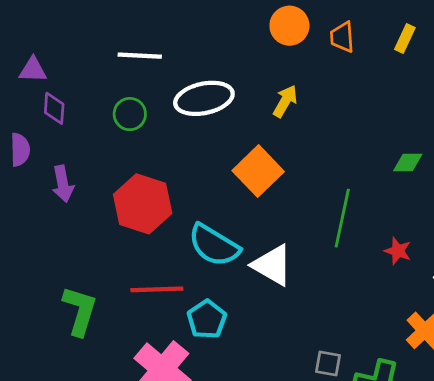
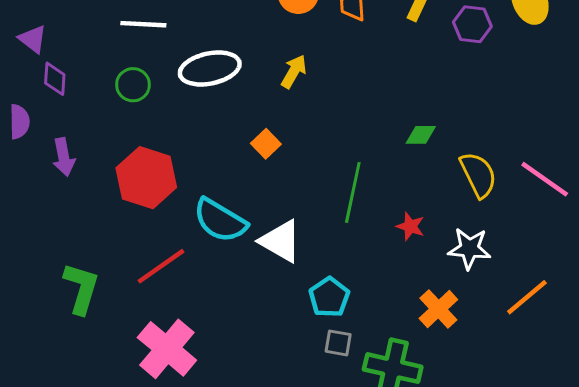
purple triangle: (33, 70) -> (33, 39), turned 36
orange square: (258, 171) -> (266, 144), size x0.6
red line: (157, 289) -> (161, 266), turned -33
cyan pentagon: (207, 319) -> (329, 297), moved

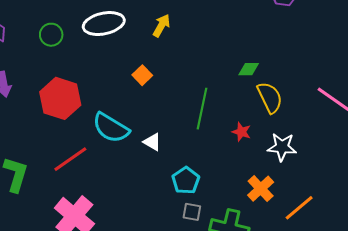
yellow semicircle: (478, 175) -> (270, 97), moved
white triangle: (281, 241) -> (152, 142), size x0.6
orange line: (527, 297) -> (299, 208), moved

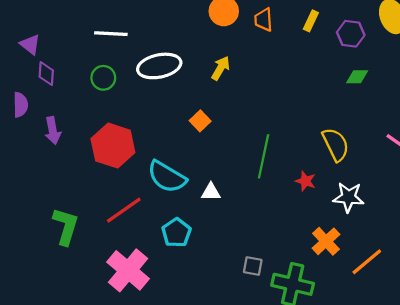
green diamond: (249, 69) -> (357, 77), moved
white triangle: (152, 142) -> (211, 192), turned -30
cyan pentagon: (186, 180) -> (176, 233), moved

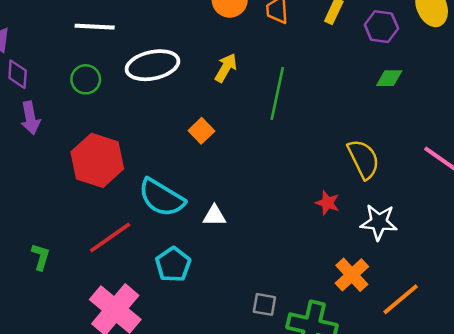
purple arrow: (53, 131) -> (30, 118), moved
green line: (264, 156) -> (277, 93), moved
green L-shape: (66, 226) -> (41, 257), size x0.6

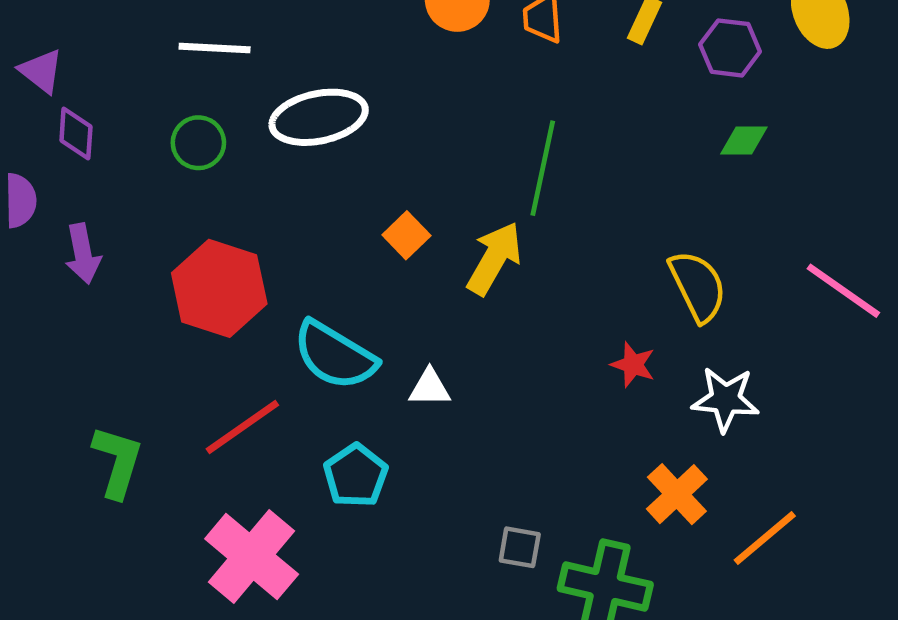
yellow arrow: (226, 68) -> (494, 258), moved, size x1.4
purple arrow: (30, 118) -> (83, 254), moved
green L-shape: (41, 257) -> (117, 462), size x1.5

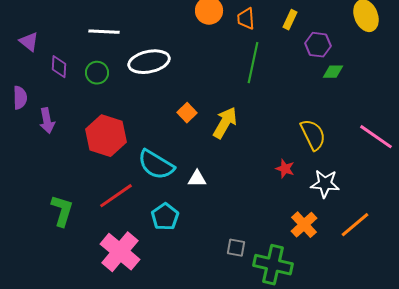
purple hexagon: (730, 48) -> (318, 45), moved
purple diamond: (76, 133) -> (59, 67), moved
green line: (543, 168) -> (253, 63), moved
orange line: (765, 538) -> (355, 225), moved

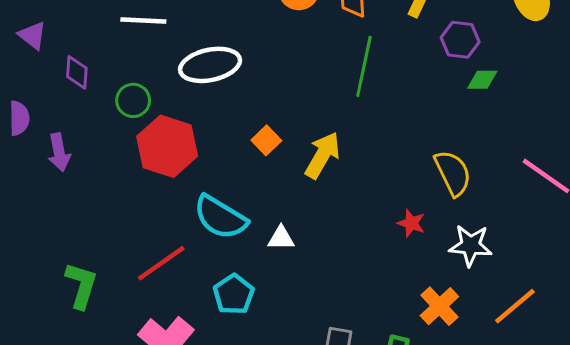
green circle: (97, 73) -> (133, 100), moved
red hexagon: (106, 136) -> (167, 146), moved

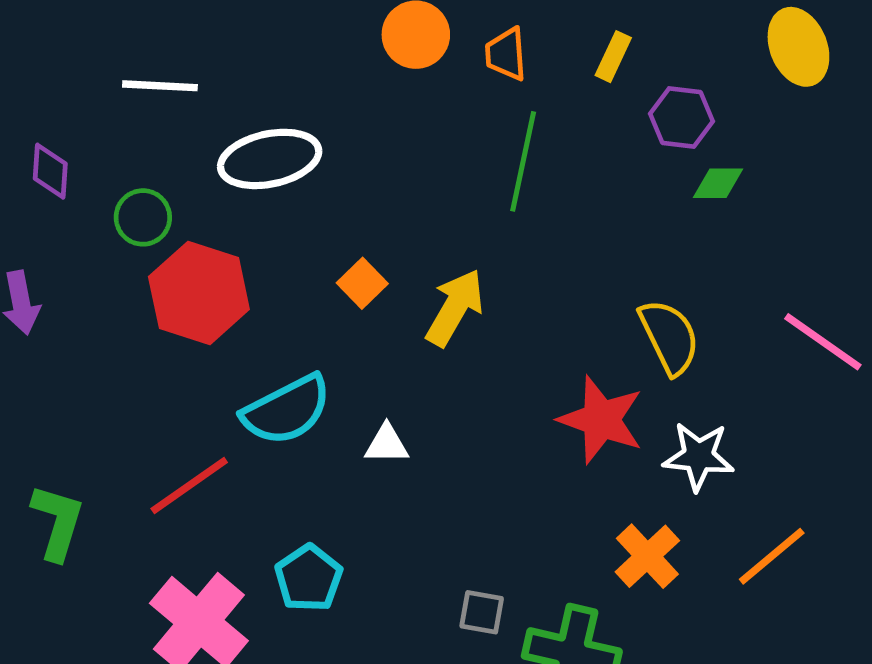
cyan semicircle: (220, 217) -> (287, 410), turned -58
red star: (411, 223) -> (601, 420), size x1.8
cyan pentagon: (234, 294) -> (309, 578), moved

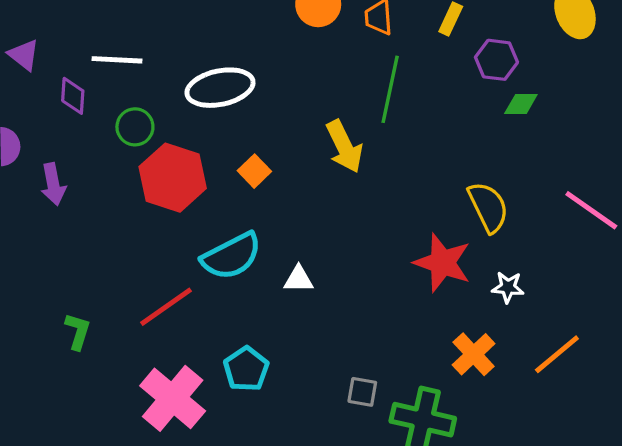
white line: (160, 86) -> (117, 60), moved
orange square: (362, 283) -> (254, 171), moved
yellow arrow: (455, 308) -> (344, 147), moved, turned 124
white star: (699, 456) -> (508, 287), size x0.7
green L-shape: (58, 522) -> (78, 331), size x0.7

